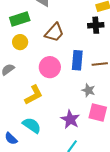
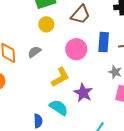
purple star: (70, 119) -> (83, 93), moved
blue semicircle: (11, 139) -> (38, 121), turned -136

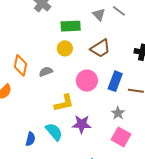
purple star: (83, 93) -> (82, 124), turned 30

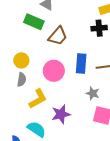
green rectangle: (71, 26) -> (34, 22), moved, turned 42
yellow circle: (65, 48) -> (21, 60), moved
gray semicircle: (46, 72) -> (22, 80), moved, turned 136

